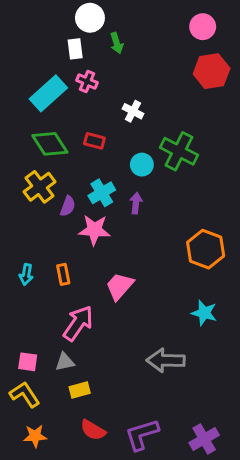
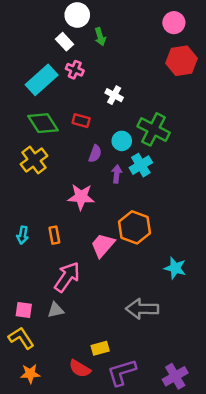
white rectangle: (75, 49) -> (65, 42), turned -36
cyan cross: (102, 193) -> (141, 165), moved
purple semicircle: (68, 206) -> (95, 154), moved
orange hexagon: (206, 249) -> (134, 227), moved
yellow rectangle: (80, 390) -> (100, 348), moved

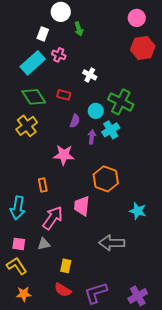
white rectangle: (65, 42) -> (43, 34), moved, turned 64
cyan arrow: (23, 235) -> (18, 208), moved, size x1.6
pink trapezoid: (103, 245) -> (82, 206), moved, turned -35
yellow rectangle: (100, 348) -> (66, 266), moved, turned -64

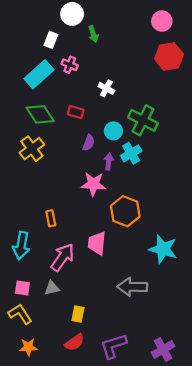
pink star: (64, 155) -> (93, 184), moved
cyan star: (138, 211) -> (163, 249), size x1.4
red semicircle: (63, 290) -> (74, 342), turned -66

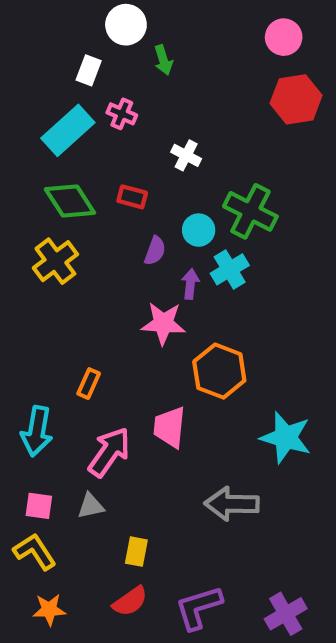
orange rectangle: (51, 218) -> (89, 384), turned 35

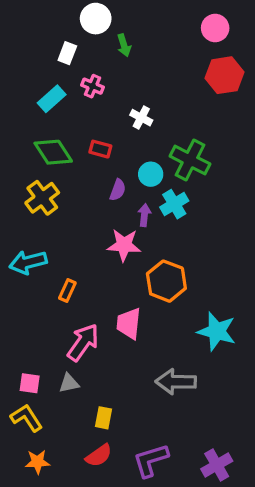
cyan rectangle: (68, 130) -> (52, 99), size x0.7
cyan arrow: (37, 431) -> (28, 262), moved, turned 66

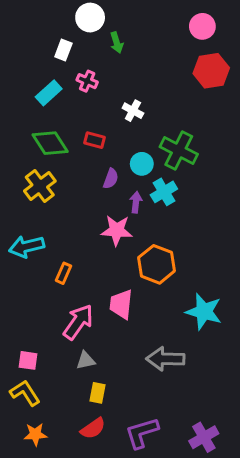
gray triangle: (69, 383) -> (86, 360), moved

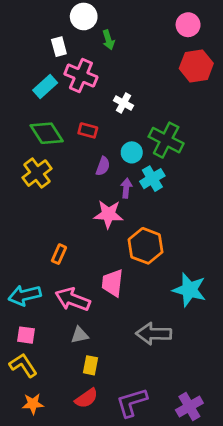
white rectangle: (63, 50) -> (59, 47), turned -36
pink cross: (87, 81) -> (81, 76), size x1.6
cyan arrow: (27, 247) -> (25, 295), moved
pink arrow: (78, 322) -> (73, 299), turned -104

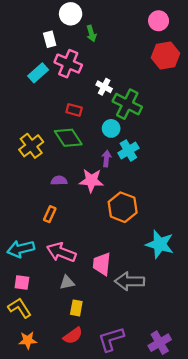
green diamond: (47, 133) -> (68, 138), moved
green cross: (166, 140) -> (127, 104), moved
purple semicircle: (103, 166) -> (59, 181), moved, turned -112
pink trapezoid: (113, 283) -> (102, 264), moved

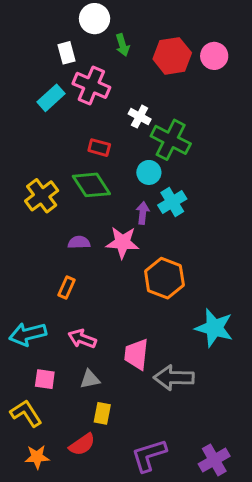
pink circle: (159, 21) -> (214, 56), moved
red hexagon: (165, 55) -> (172, 56), moved
pink arrow: (61, 252) -> (82, 339), size x0.7
pink square: (22, 282) -> (45, 379), moved
red semicircle: (73, 336) -> (82, 444), moved

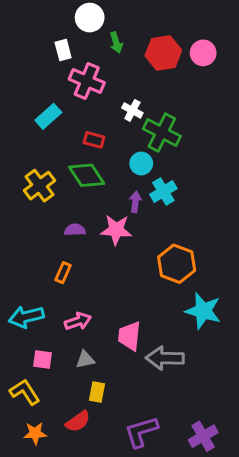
cyan rectangle: (51, 98) -> (48, 116), moved
orange hexagon: (164, 278) -> (177, 264), moved
pink arrow: (82, 339) -> (78, 321), turned 140

